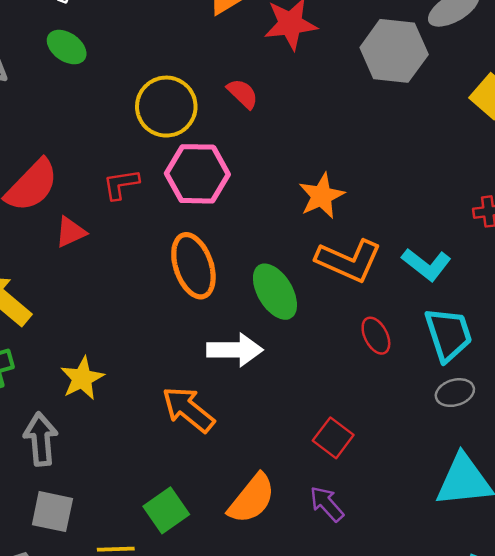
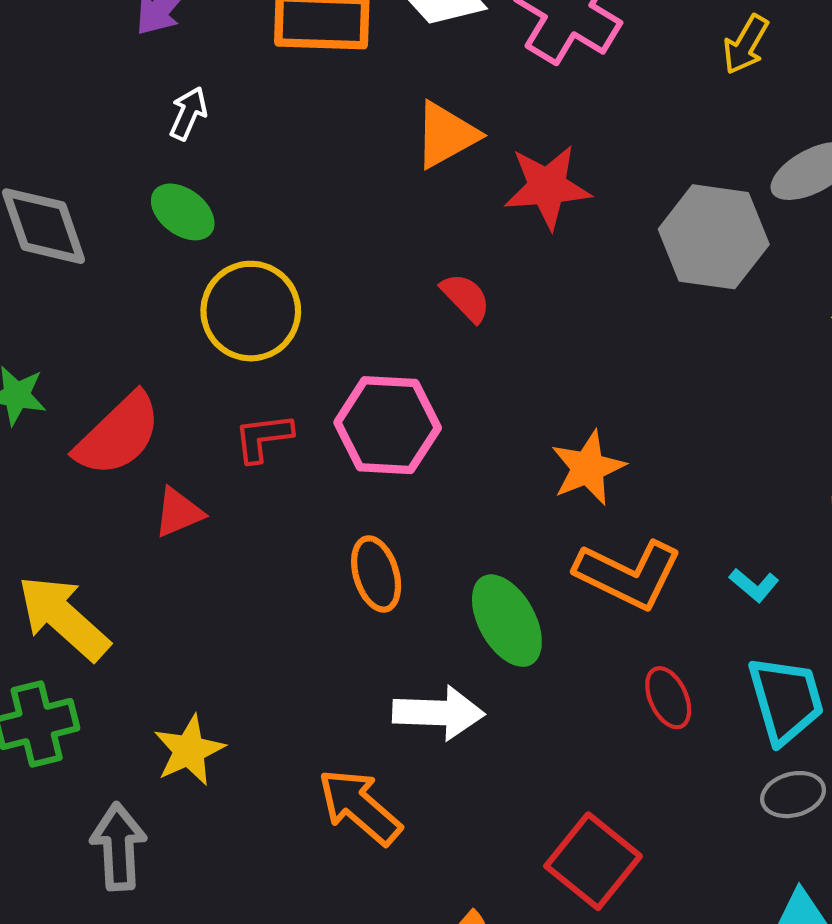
yellow circle: (166, 107) -> (251, 311), moved
cyan L-shape: (426, 264) -> (754, 585), size x0.6
orange ellipse: (193, 266) -> (376, 574), size x0.7
red square: (333, 438) -> (593, 861), size x1.4

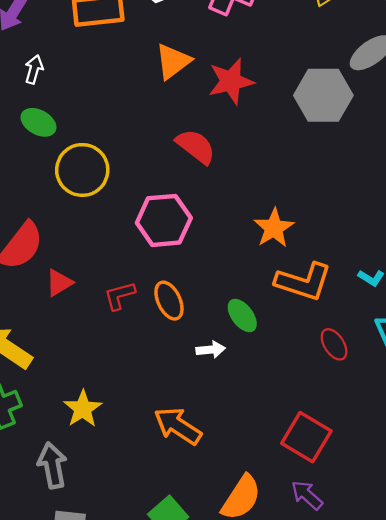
red semicircle: (466, 298) -> (196, 146), size x1.4
red L-shape: (263, 438) -> (120, 296), moved
green ellipse: (507, 621) -> (242, 316), size x0.7
white arrow: (439, 713) -> (211, 350), moved, size x0.6

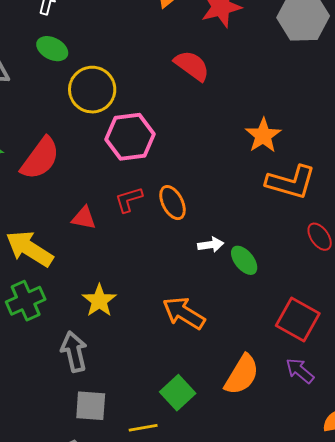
pink hexagon: (164, 220) -> (130, 137), moved
red triangle: (59, 283) -> (84, 218), moved, turned 44
green ellipse: (242, 316) -> (244, 260), moved

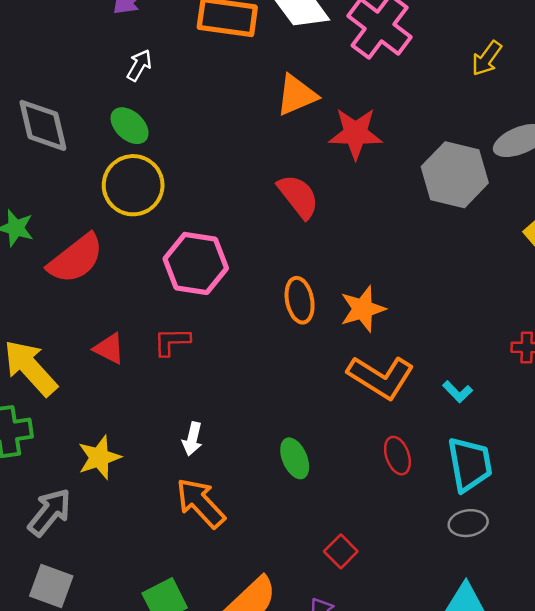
yellow circle: (92, 90) -> (133, 185), moved
orange ellipse: (173, 203) -> (300, 300), moved
white arrow: (211, 245) -> (192, 439), moved, turned 95
red square: (298, 319) -> (341, 551), size x0.6
gray arrow: (74, 352) -> (50, 512), turned 36

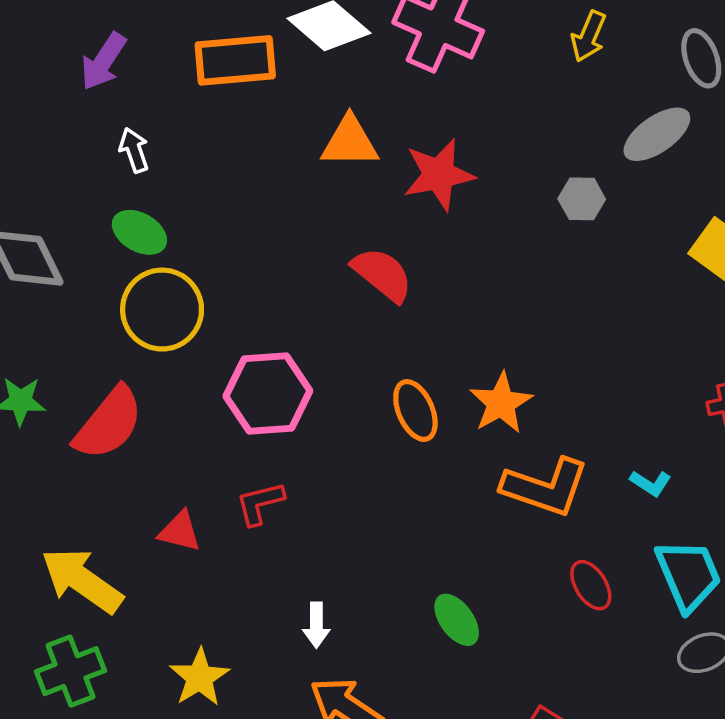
white arrow: (139, 65) -> (134, 150), turned -36
orange triangle: (297, 95) -> (350, 142), turned 36
gray hexagon: (455, 175) -> (582, 199), size x0.5

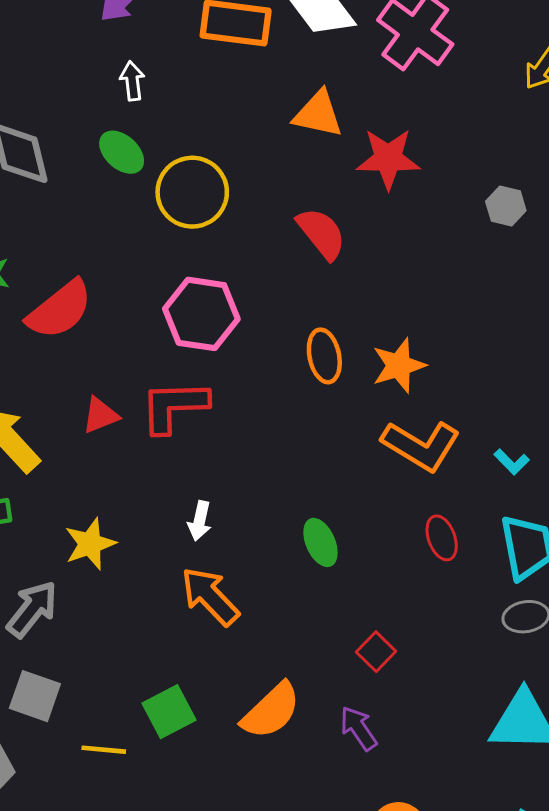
yellow circle: (162, 310) -> (192, 192), moved
red L-shape: (260, 503) -> (174, 406), size x1.6
red triangle: (180, 531) -> (100, 415), turned -48

